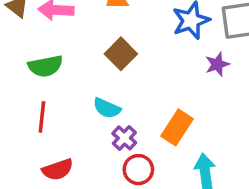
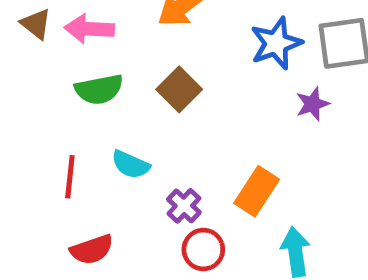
green semicircle: (45, 66) -> (99, 89), moved
cyan semicircle: (107, 108) -> (131, 165), moved

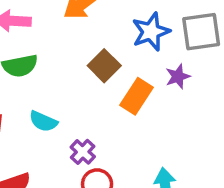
brown square: (179, 89) -> (104, 66), moved
orange rectangle: (257, 191) -> (137, 96), moved

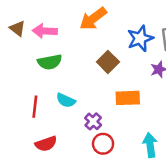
orange rectangle: (137, 96) -> (128, 98), moved, turned 55

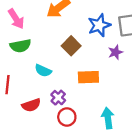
pink arrow: (45, 31) -> (16, 19), turned -126
cyan semicircle: (66, 100) -> (43, 71), moved
red semicircle: (46, 144) -> (31, 105), moved

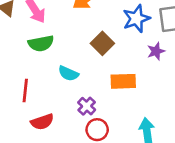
red semicircle: (31, 105) -> (42, 122), moved

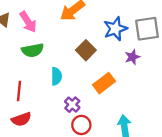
cyan semicircle: (68, 73) -> (56, 76), turned -114
orange rectangle: (123, 81) -> (104, 83), turned -35
red semicircle: (42, 122) -> (21, 119), moved

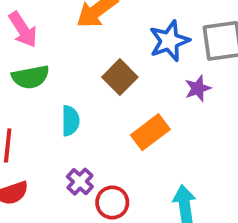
purple cross: (72, 105) -> (80, 182), moved

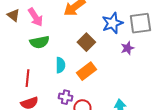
orange rectangle: (150, 132) -> (86, 71), moved
purple cross: (80, 182) -> (65, 97), turned -32

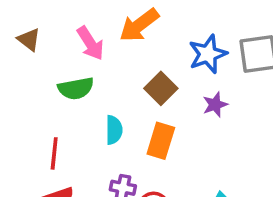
pink arrow: (35, 17) -> (90, 43), moved
purple star: (127, 48) -> (215, 105), moved
orange rectangle: (86, 71) -> (161, 141), turned -36

